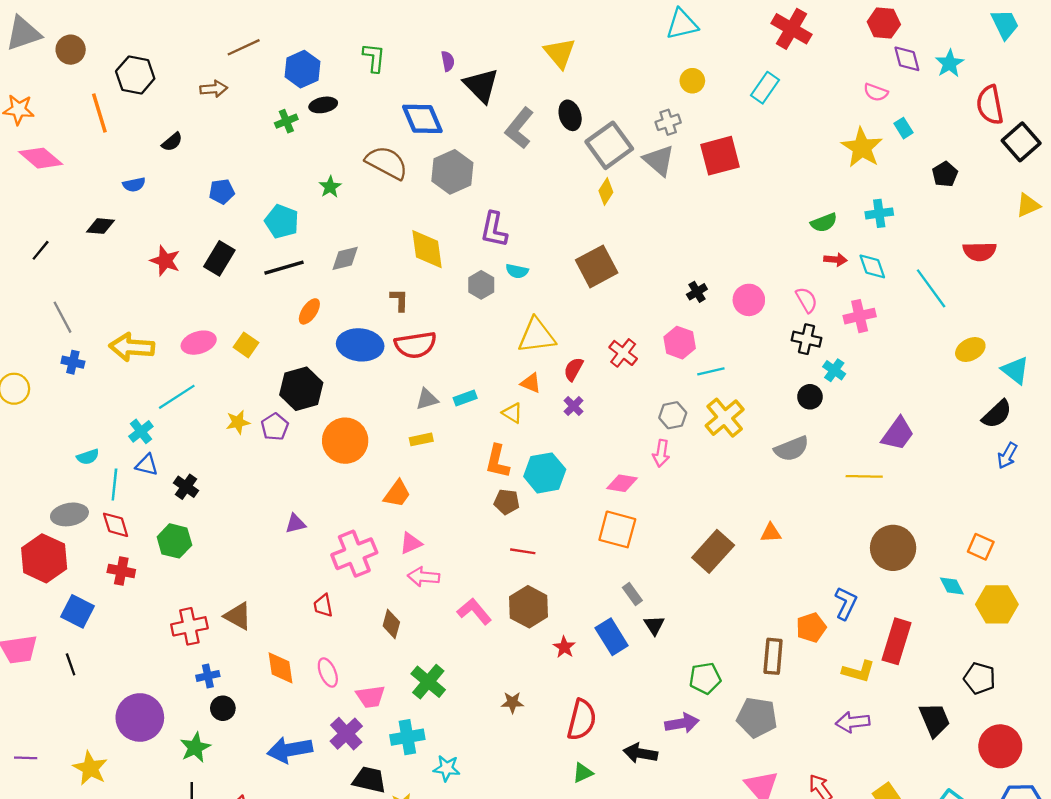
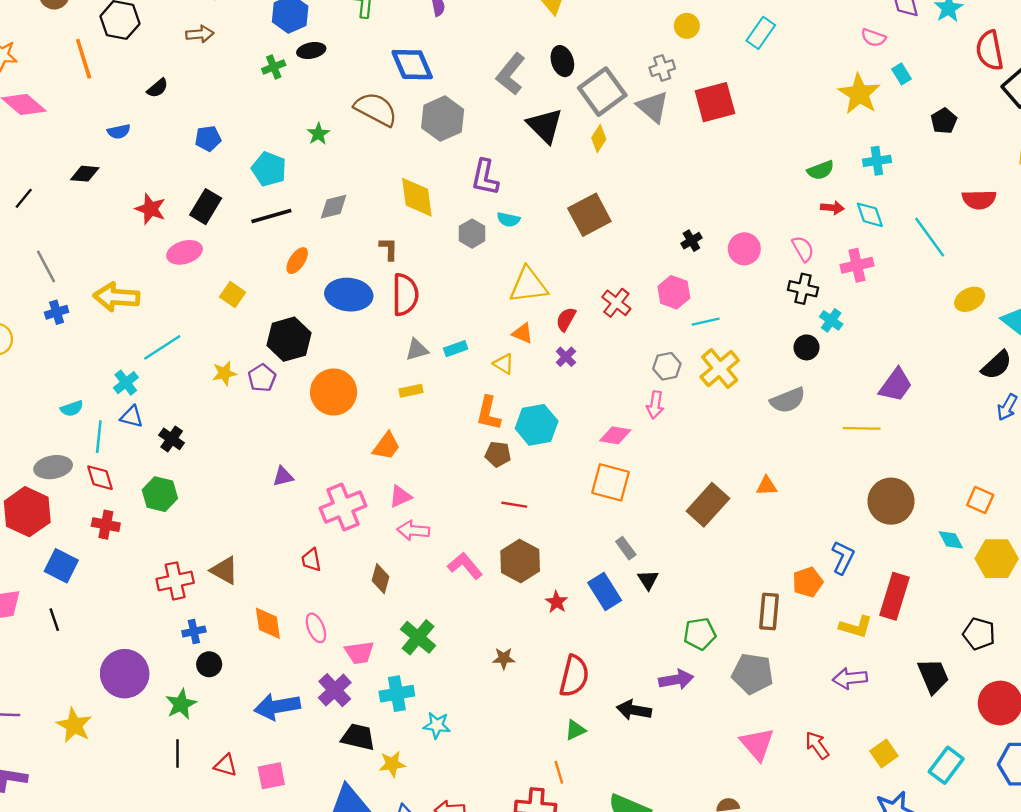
black triangle: (481, 85) -> (545, 126), moved
pink ellipse: (199, 343) -> (184, 252), moved
red semicircle: (415, 345) -> (405, 295), turned -81
blue cross: (73, 362) -> (57, 312), turned -30

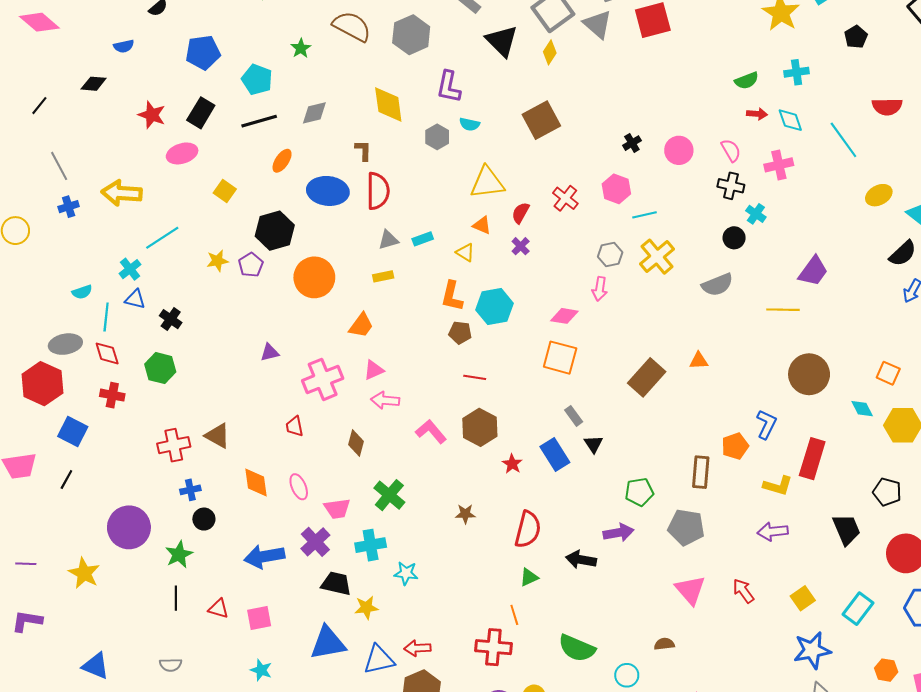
blue pentagon: (208, 139) -> (203, 52), size x1.5
black line: (54, 620) -> (66, 479), turned 48

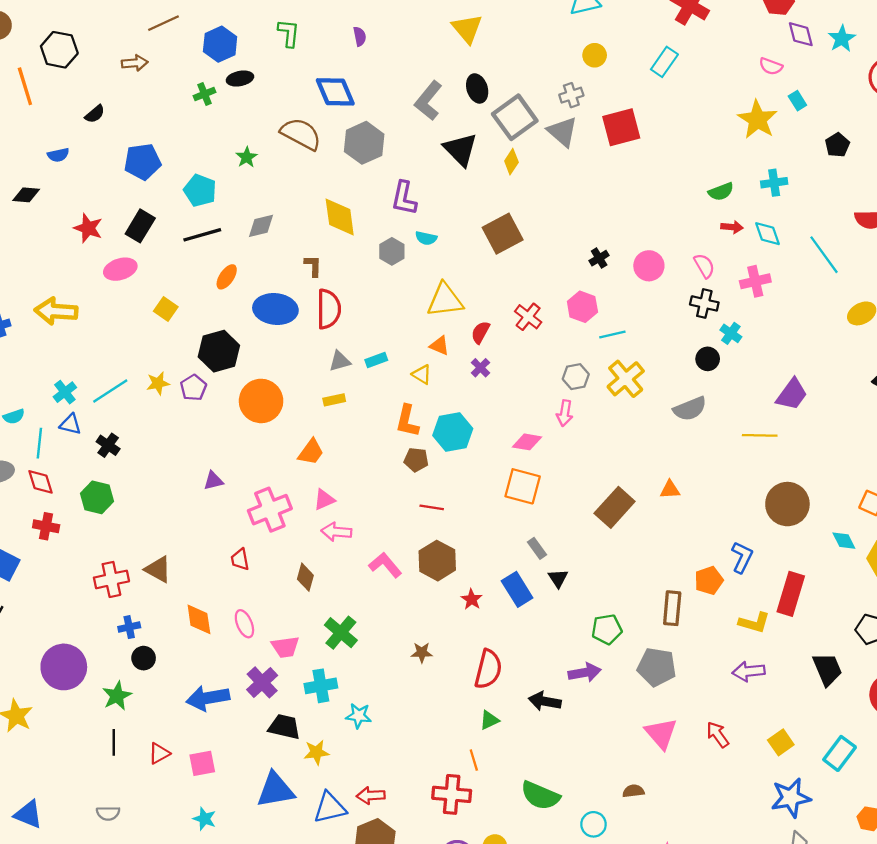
cyan line: (162, 238) -> (110, 391), moved
red triangle: (219, 609) -> (159, 753), turned -45

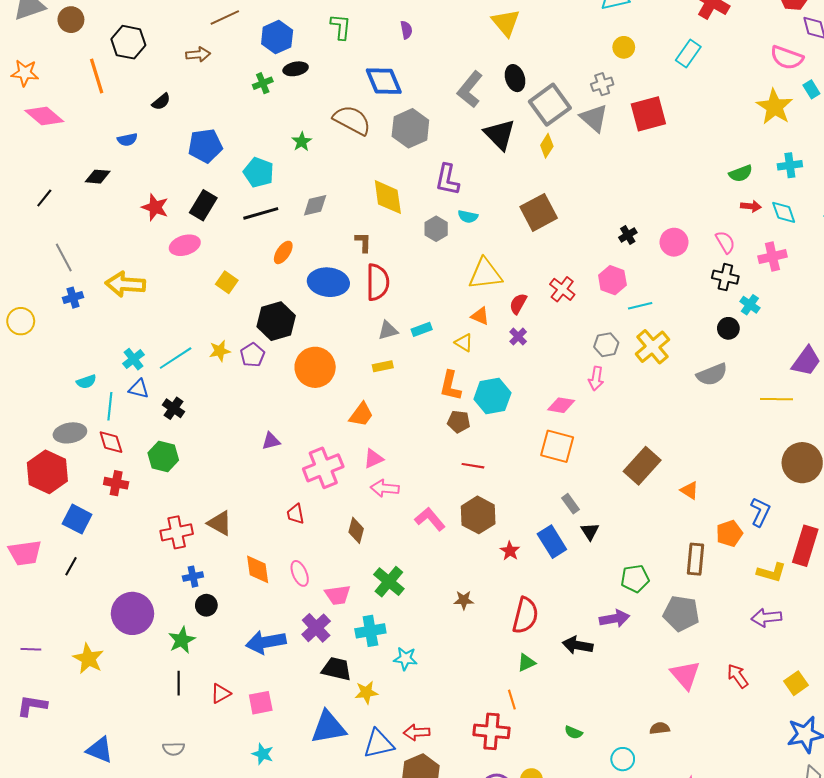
pink semicircle: (771, 66) -> (787, 58), size x1.5
orange triangle: (670, 490) -> (689, 490), moved, turned 36
green semicircle: (540, 796) -> (573, 732), size x0.5

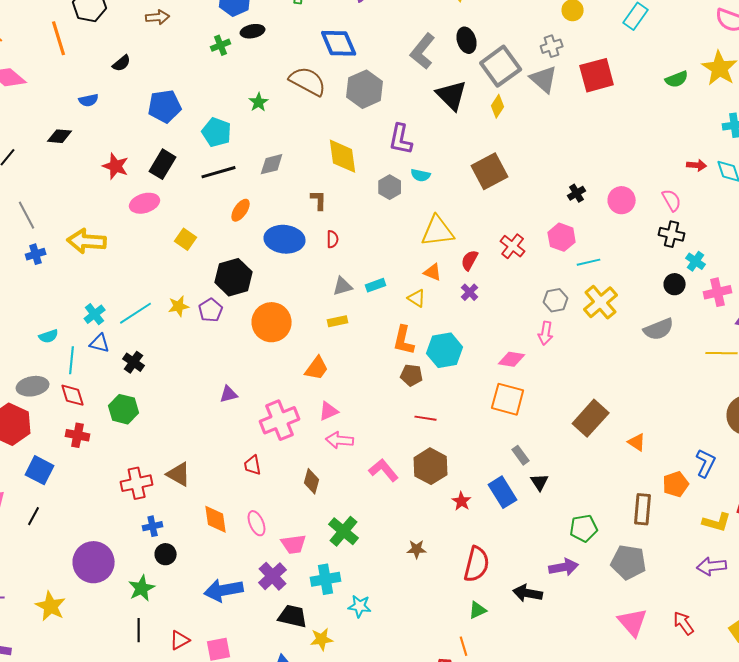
green semicircle: (741, 173) -> (677, 79), moved
pink cross: (772, 257) -> (718, 292), moved
red semicircle: (378, 282) -> (333, 239), size x0.5

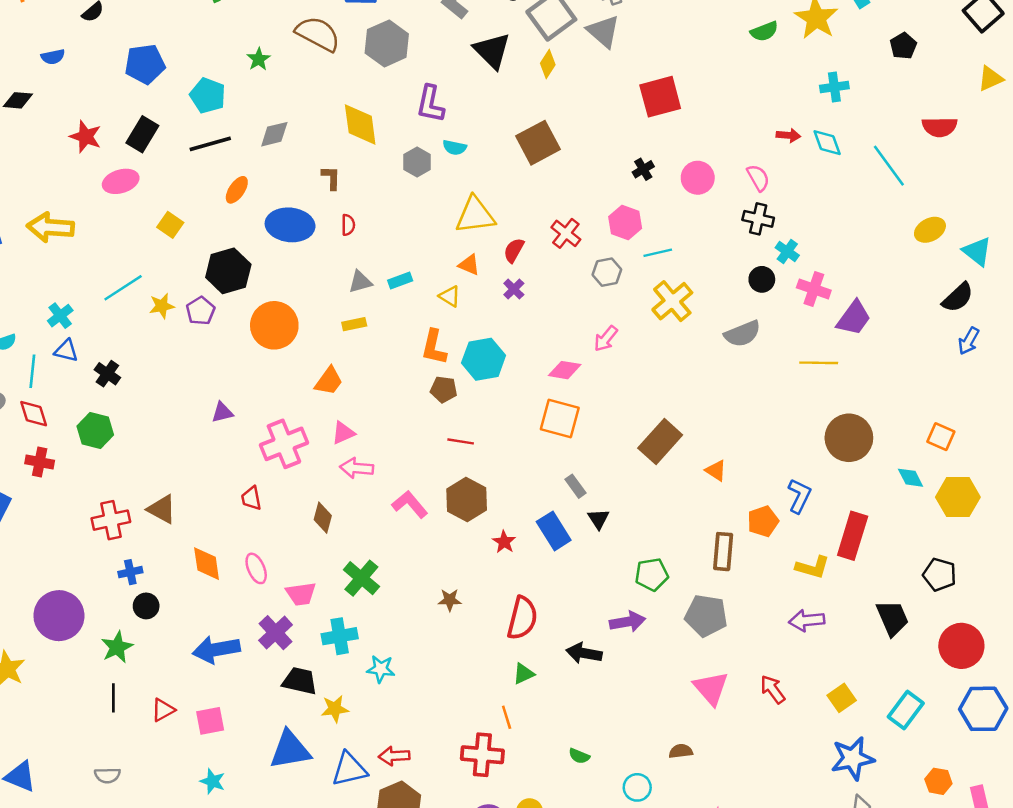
red square: (597, 75) -> (660, 97), moved
pink cross: (718, 292) -> (814, 289), turned 32
gray hexagon: (556, 300) -> (607, 272), moved
cyan line: (136, 313) -> (123, 288), moved
pink arrow: (546, 333) -> (606, 339), turned 30

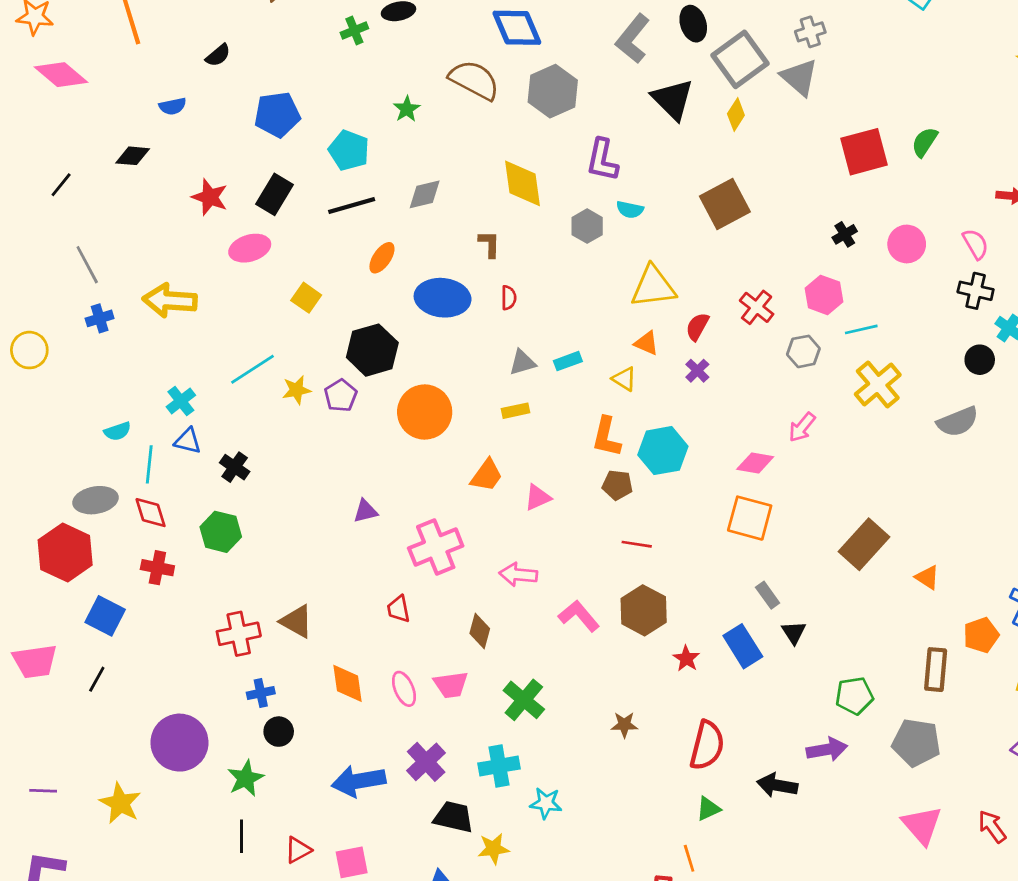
green semicircle: (764, 31) -> (925, 142), moved, turned 144
pink triangle: (343, 433) -> (538, 497), moved
pink trapezoid: (301, 594) -> (451, 685), moved

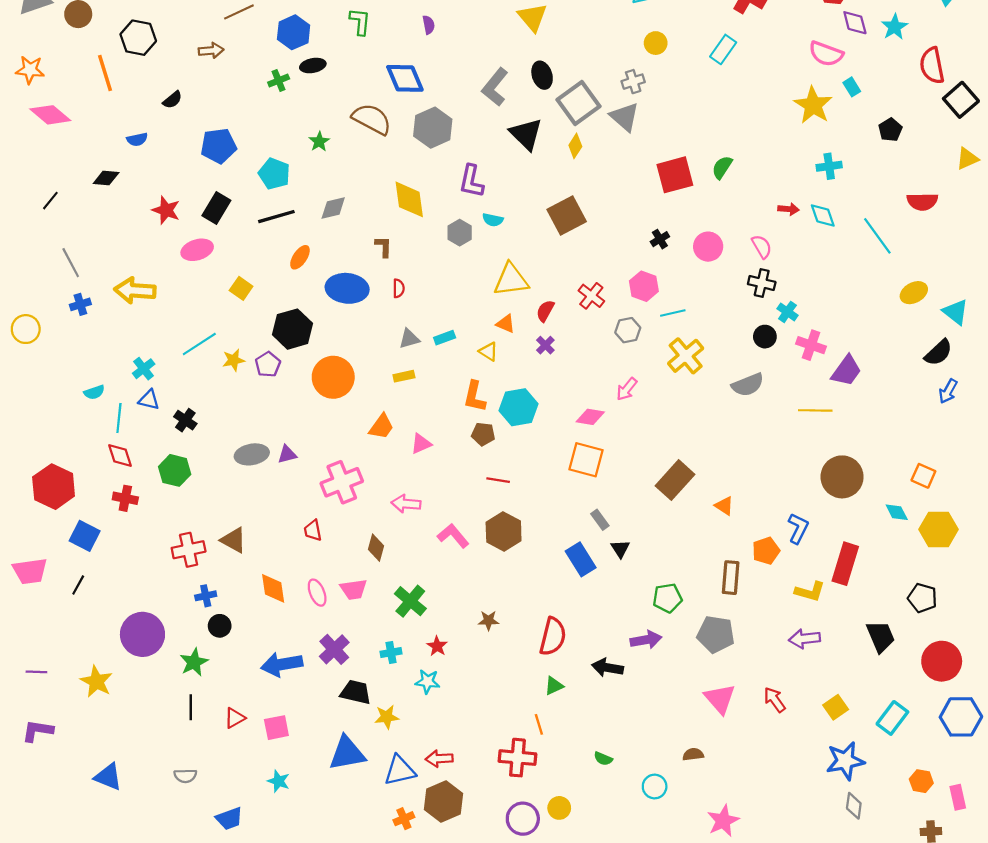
gray ellipse: (95, 500) -> (252, 454), moved
red star: (686, 659) -> (437, 646), moved
cyan cross: (499, 766) -> (391, 653), size x0.7

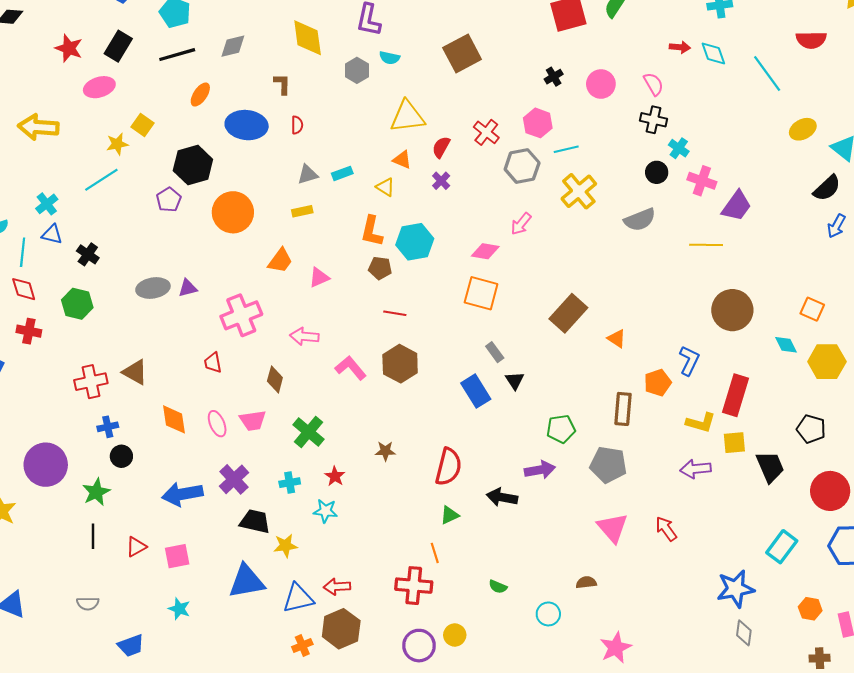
gray hexagon: (628, 330) -> (522, 166), size x1.4
yellow star: (234, 360) -> (117, 144), moved
yellow square: (836, 707) -> (734, 443), moved, turned 30

